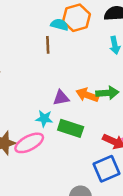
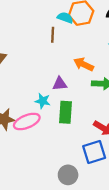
orange arrow: (87, 95) -> (84, 64), moved
green rectangle: (71, 128) -> (66, 112), turned 70

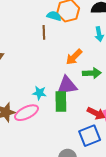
orange arrow: (84, 64) -> (74, 57), turned -66
purple triangle: (60, 84) -> (67, 86), moved, size x1.5

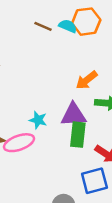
brown line: (44, 32) -> (43, 26), moved, turned -72
green rectangle: (61, 102) -> (78, 135), moved

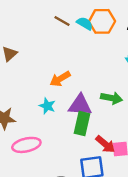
orange arrow: (87, 80) -> (60, 79), moved
pink ellipse: (19, 143) -> (26, 145), moved

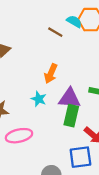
brown line: (62, 21) -> (55, 32), moved
orange arrow: (60, 79) -> (51, 74), turned -36

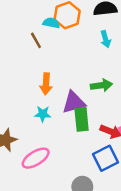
brown line: (55, 32) -> (36, 40), turned 49

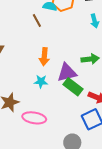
green rectangle: (82, 119) -> (73, 87), turned -48
pink ellipse: (36, 158) -> (34, 118), turned 40

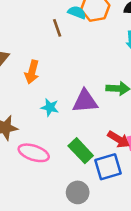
orange arrow: (44, 57) -> (32, 72), moved
green rectangle: (73, 87) -> (81, 151), moved

